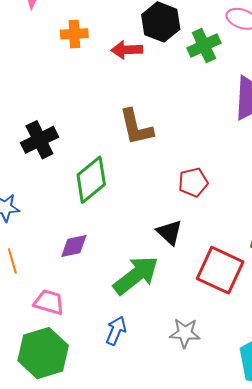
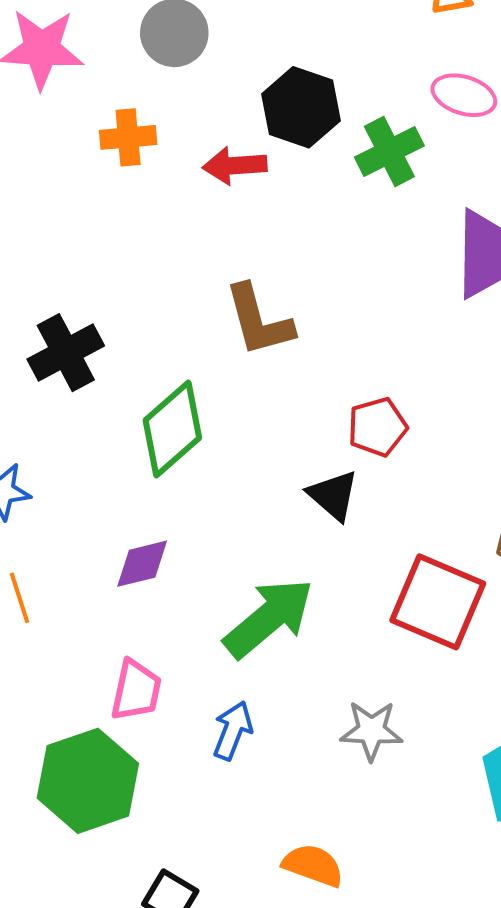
black triangle: (169, 232) -> (333, 495), moved
pink trapezoid: (49, 302) -> (136, 690), moved, turned 88

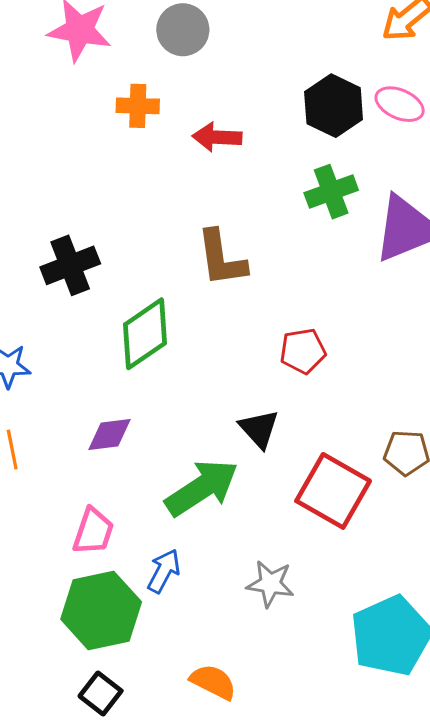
black hexagon: (301, 107) -> (334, 106), moved
green cross: (389, 152) -> (331, 192), moved
black triangle: (333, 495) -> (259, 429), moved
green hexagon: (88, 781) -> (101, 611), moved

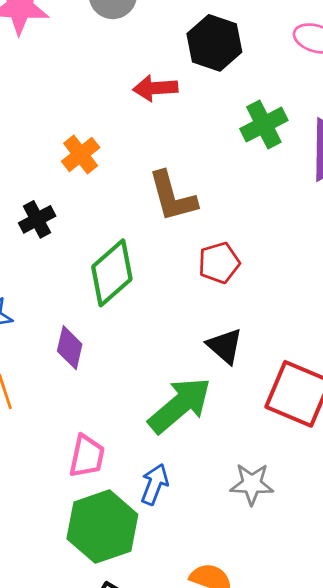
orange cross: (138, 106) -> (81, 154), moved, turned -33
black hexagon: (334, 106) -> (214, 43), moved
black cross: (70, 265) -> (37, 219), size x0.7
red pentagon: (303, 351) -> (219, 263), moved
purple diamond: (110, 435) -> (70, 348), moved, turned -63

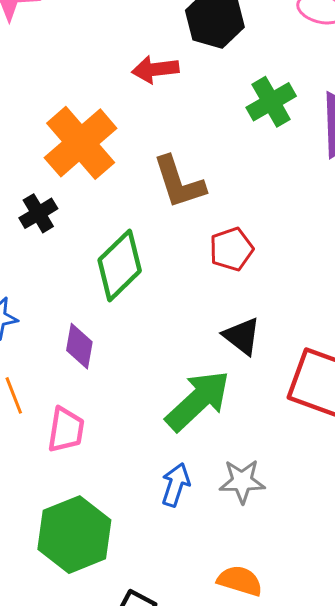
orange cross: (81, 154) -> (81, 143), size x1.8
pink trapezoid: (87, 456) -> (66, 430), moved
gray star: (252, 484) -> (242, 481), moved
green hexagon: (102, 527) -> (74, 535), moved

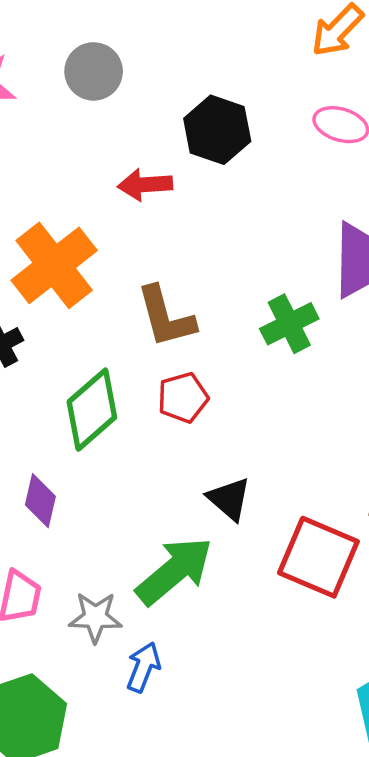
green cross: (271, 102) -> (289, 324), moved
red pentagon: (231, 249) -> (183, 398), moved
gray star: (242, 481) -> (95, 617), moved

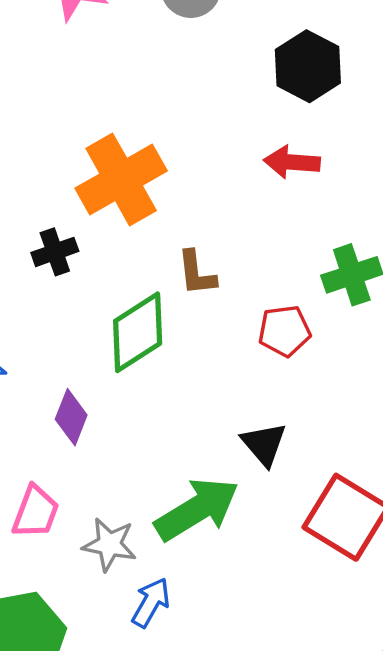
red arrow: (145, 185) -> (292, 162), moved
brown L-shape: (166, 317) -> (196, 273), moved, size x0.7
red pentagon: (183, 398) -> (284, 331), moved

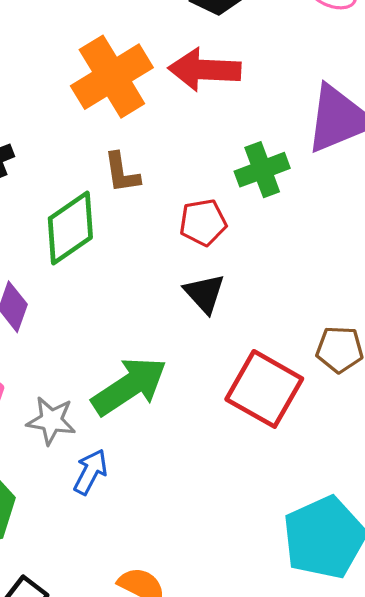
red arrow: (292, 162) -> (205, 70), size x1.4
orange cross: (121, 180) -> (112, 77), moved
black triangle: (264, 444) -> (204, 293), moved

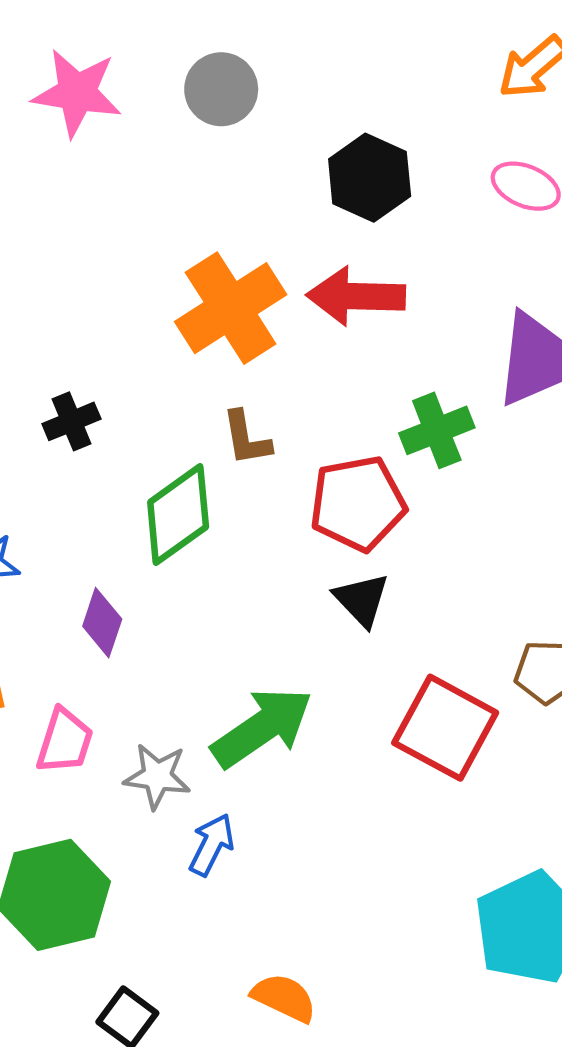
red pentagon: (203, 222) -> (358, 503), size x1.5

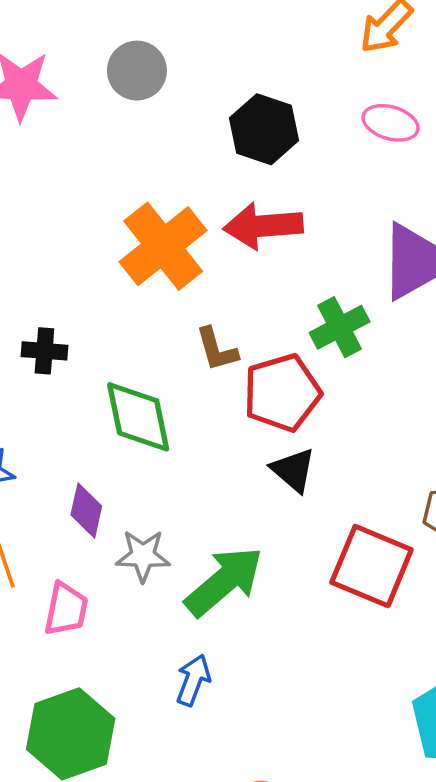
black cross: (71, 421) -> (44, 351), turned 33
brown L-shape: (246, 438) -> (217, 349), moved
green diamond: (178, 514) -> (138, 417), turned -60
gray star: (157, 776) -> (143, 556), moved

